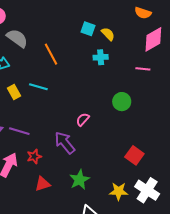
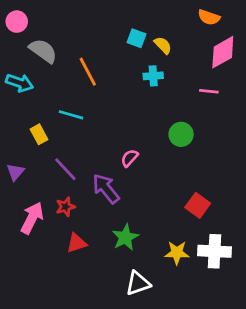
yellow rectangle: (14, 92) -> (39, 134), moved
purple line: (19, 131) -> (65, 169), moved, turned 30
white cross: (147, 190) -> (214, 251), turned -30

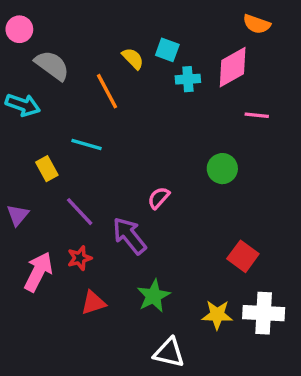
yellow semicircle: (163, 45) -> (133, 58), moved
pink diamond: (223, 52) -> (233, 67), moved
cyan cross: (153, 76) -> (188, 79), moved
white triangle: (138, 283) -> (169, 353), turned 32

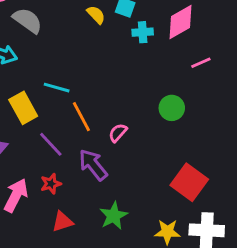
orange line: (107, 91) -> (81, 117), moved
pink line: (257, 115) -> (201, 63), turned -30
yellow rectangle: (47, 169) -> (23, 108), size x1.5
red square: (243, 256) -> (189, 182), size x1.4

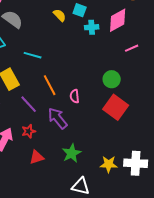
cyan line: (57, 88) -> (33, 55), moved
pink semicircle: (118, 133) -> (75, 96), turned -48
red square: (189, 182) -> (116, 107), moved

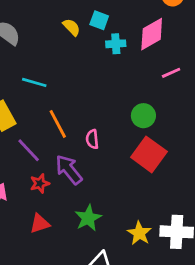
red star: (29, 131) -> (40, 183), moved
yellow star: (109, 164) -> (139, 233), turned 30

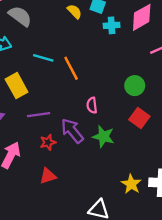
orange line: (58, 124) -> (71, 68), moved
purple line: (29, 150) -> (39, 115), turned -55
red square: (149, 154) -> (139, 118), size x0.7
green star: (88, 218) -> (103, 137), moved, turned -30

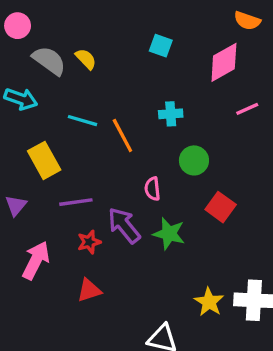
yellow semicircle: (74, 11) -> (86, 59), moved
cyan cross: (112, 25) -> (171, 114), moved
green circle: (135, 86) -> (194, 160), moved

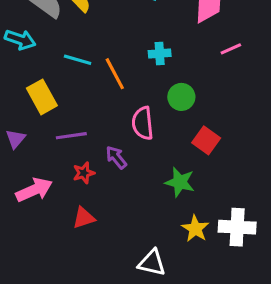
pink semicircle: (152, 189) -> (143, 123), size x1.5
purple arrow: (124, 225) -> (116, 157), size x0.7
green star: (169, 234) -> (180, 182), moved
pink arrow: (36, 260) -> (34, 190), turned 39

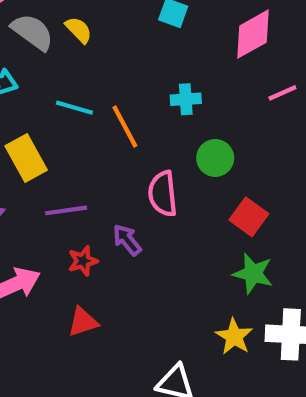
green star: (180, 182) -> (253, 274), moved

